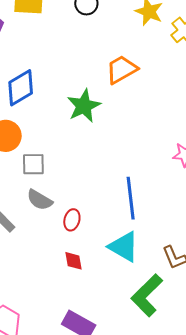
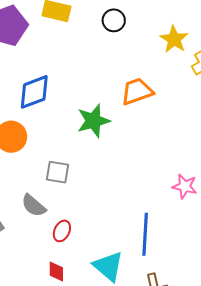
gray square: (33, 164) -> (57, 172), moved
blue line: (131, 198) -> (145, 234), moved

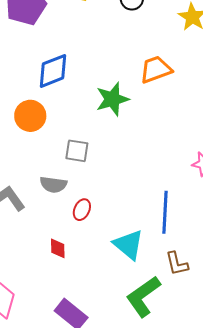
gray semicircle: (34, 206) -> (53, 185), turned -32
red diamond: (56, 272) -> (58, 248), moved

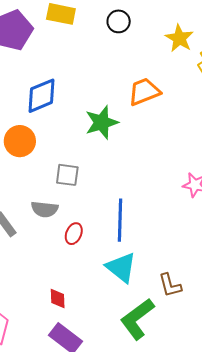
blue line: (165, 212) -> (120, 220), moved
red diamond: (58, 248) -> (58, 299), moved

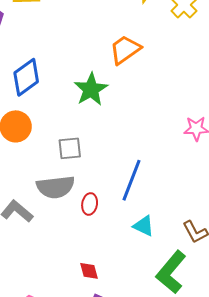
gray semicircle: (45, 209) -> (56, 187), size x1.4
blue line: (120, 220) -> (131, 180), turned 33
cyan triangle: (121, 267) -> (144, 226), size x0.7

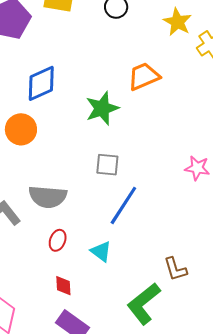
gray square: (70, 148) -> (107, 165), moved
red ellipse: (90, 204) -> (58, 240), moved
cyan triangle: (144, 226) -> (101, 251), moved

